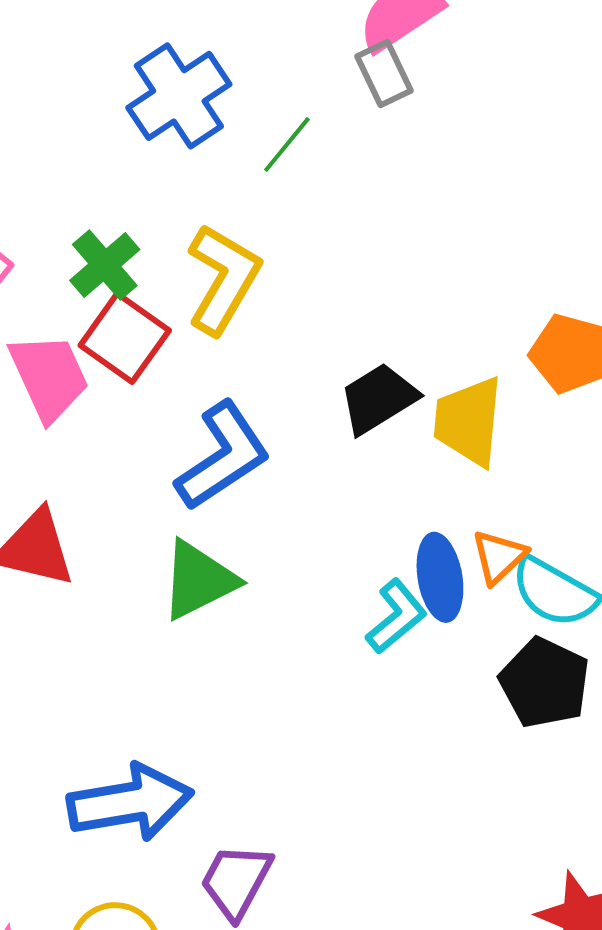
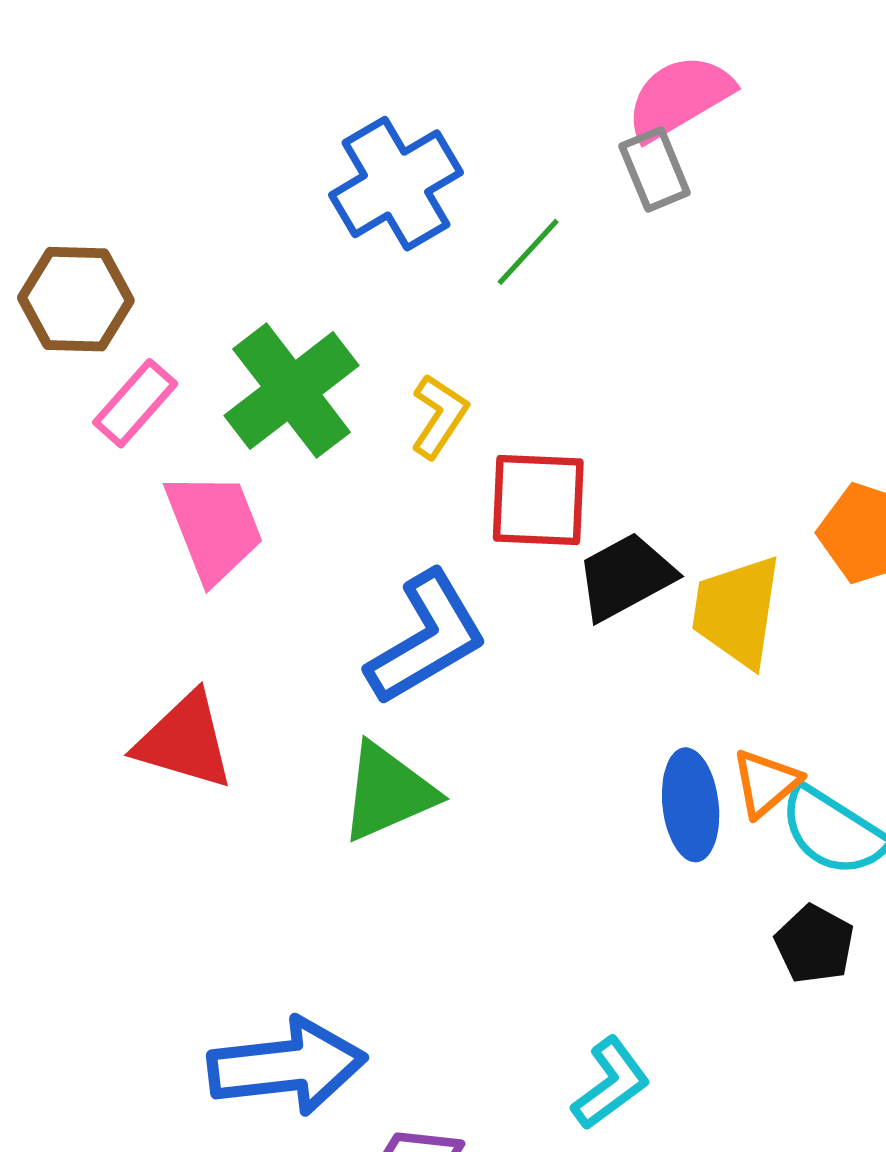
green cross: (105, 265) -> (292, 391), size x1.5
yellow L-shape: (223, 279) -> (439, 416), size x0.6
red square: (125, 338) -> (538, 500), moved, turned -36
cyan L-shape: (396, 616) -> (611, 1083), moved
black pentagon: (545, 683) -> (815, 944), size x0.7

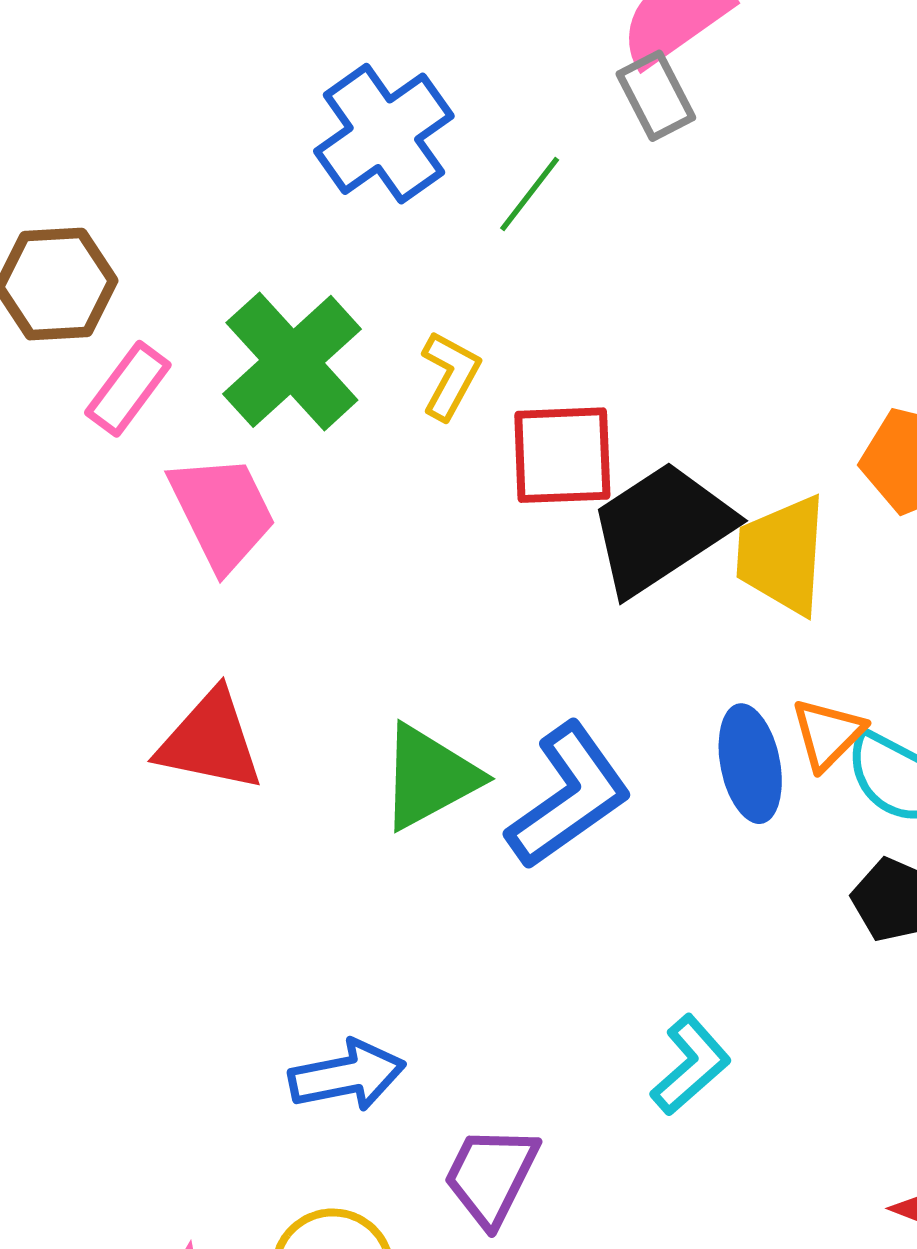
black trapezoid: (625, 577) -> (661, 528), size x1.4
blue L-shape: (427, 638) -> (569, 796), moved
blue arrow: (287, 1066) -> (347, 1075), size x0.7

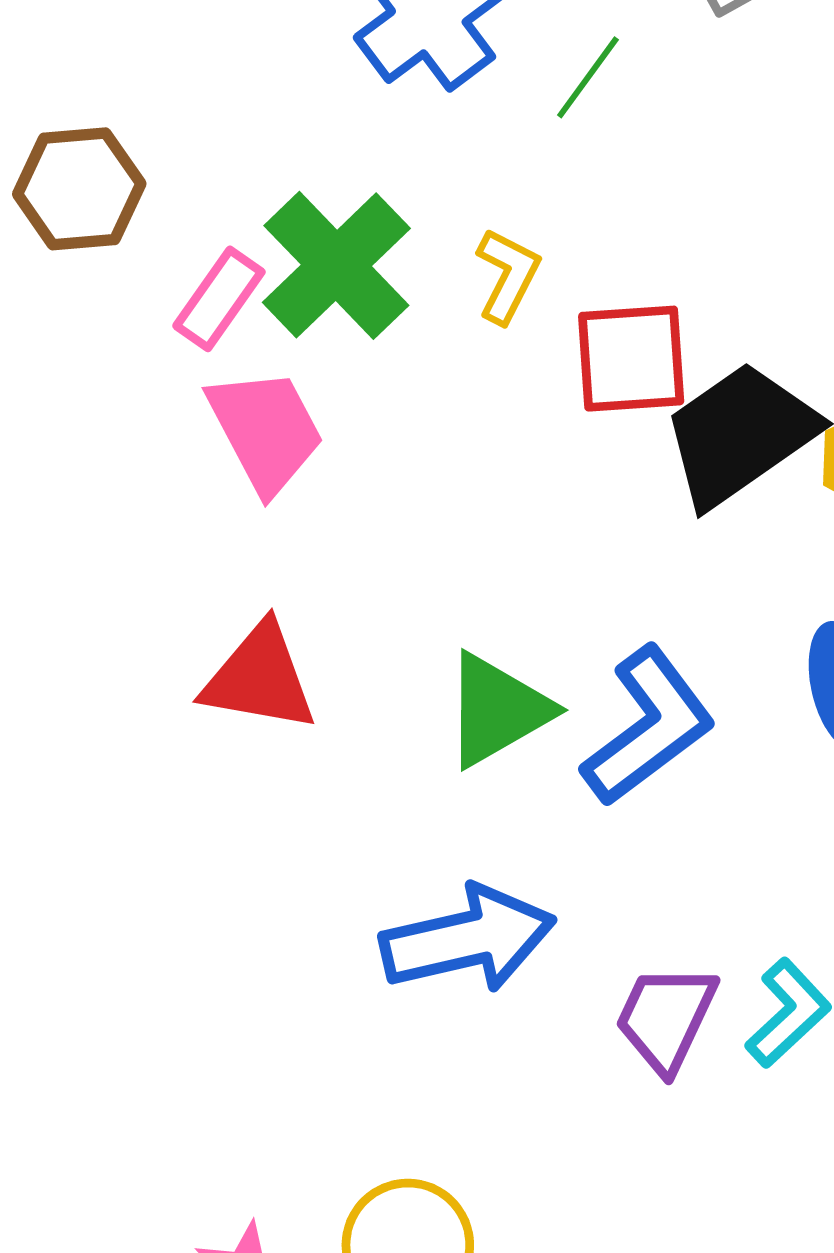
pink rectangle: (128, 389) -> (219, 299), moved
blue arrow: (347, 1075) -> (468, 939), moved, size x1.4
purple trapezoid: (491, 1176) -> (666, 1018), moved

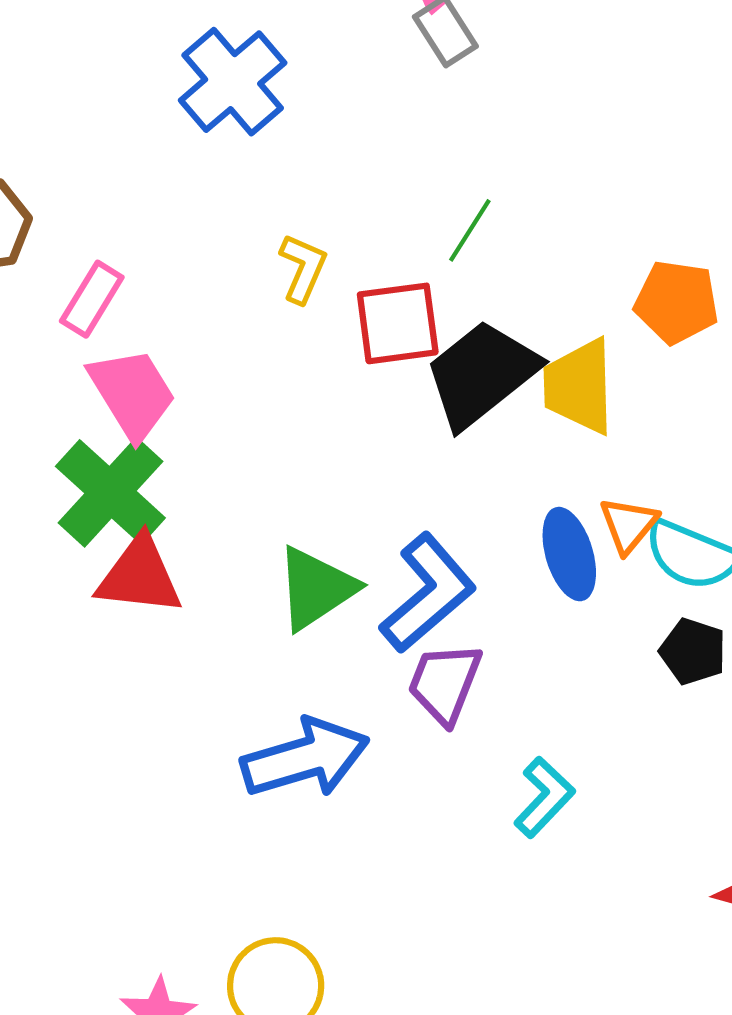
green line: (588, 77) -> (470, 230), moved
green cross: (336, 265) -> (110, 492), moved
purple trapezoid: (666, 1018) -> (445, 683), moved

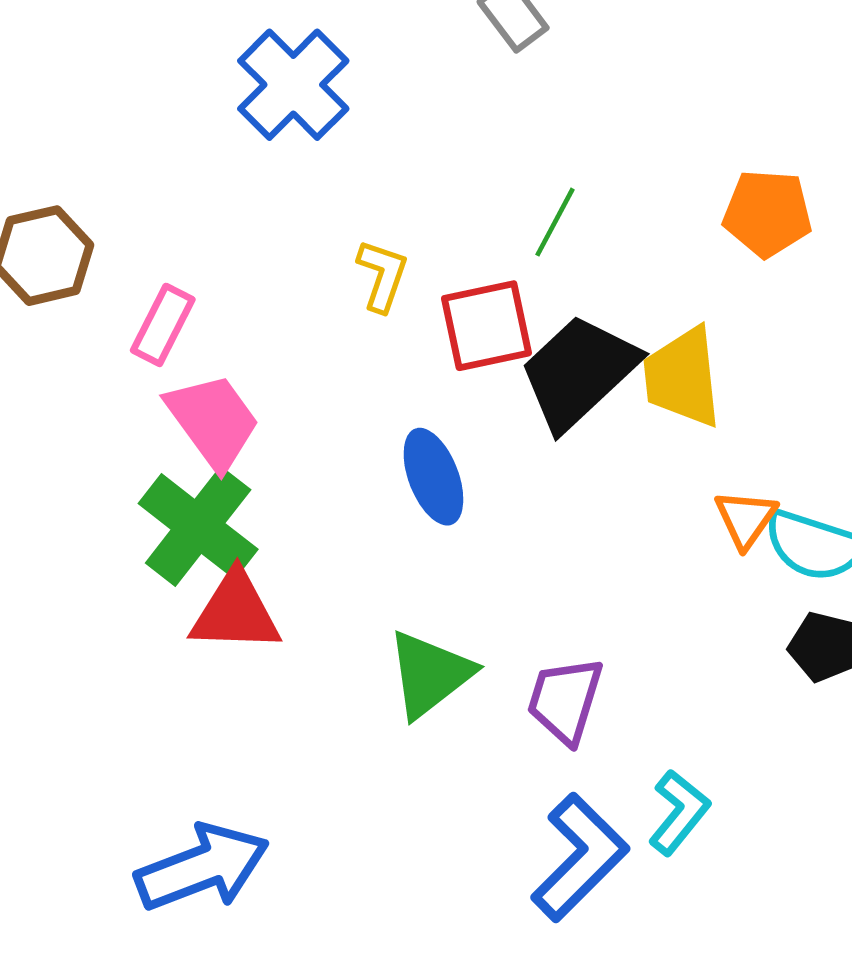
orange pentagon: (677, 302) -> (767, 213), moved
blue ellipse: (569, 554) -> (433, 477), moved
green triangle: (316, 588) -> (430, 674), moved
blue L-shape: (428, 593) -> (580, 857), moved
blue arrow: (305, 758) -> (202, 867), moved

